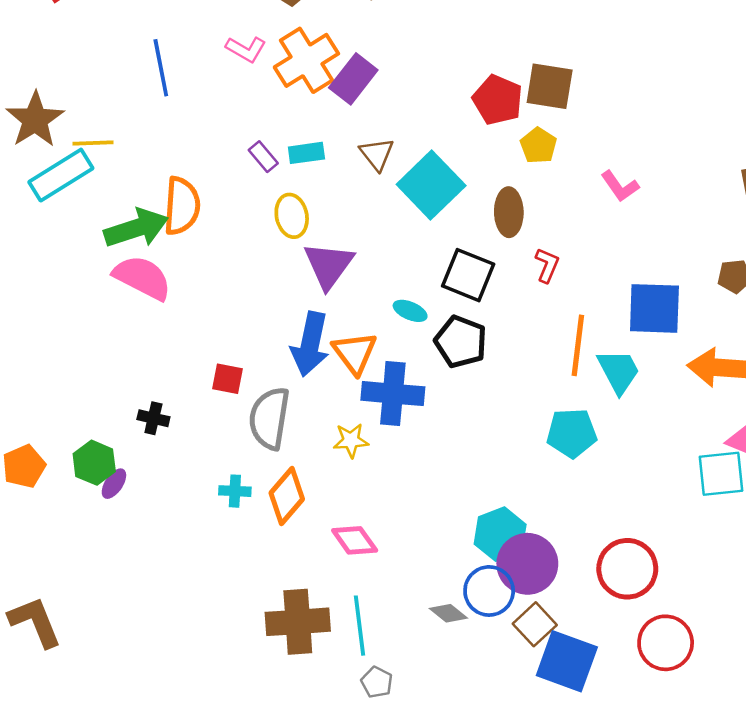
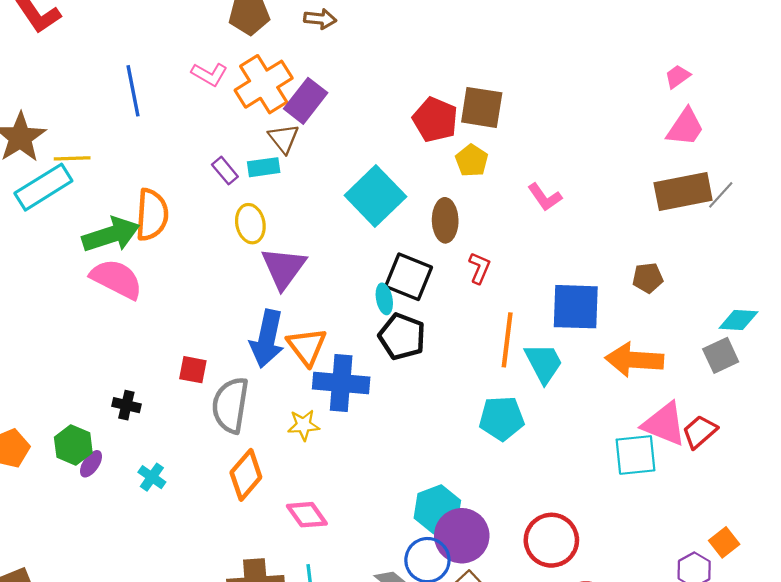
brown triangle: (377, 154) -> (284, 138), moved
cyan ellipse: (410, 311) -> (384, 299), moved, turned 56
cyan cross: (235, 491) -> (152, 477), moved, turned 32

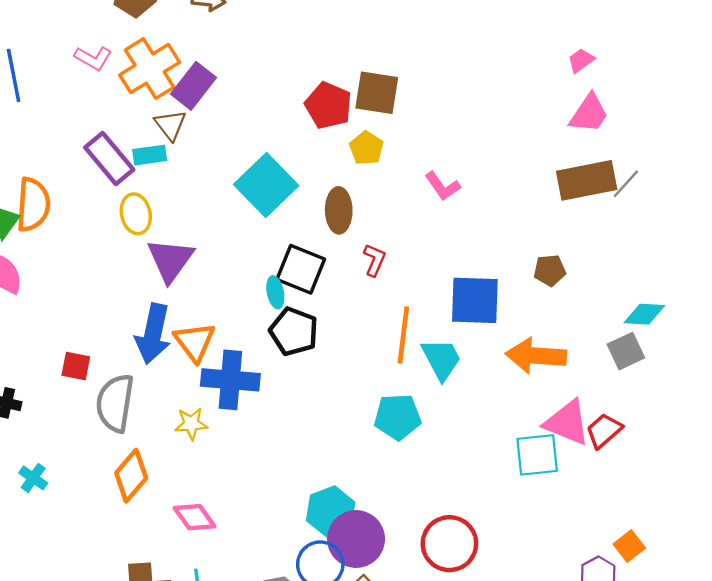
purple rectangle: (225, 171) -> (109, 158), size x1.8

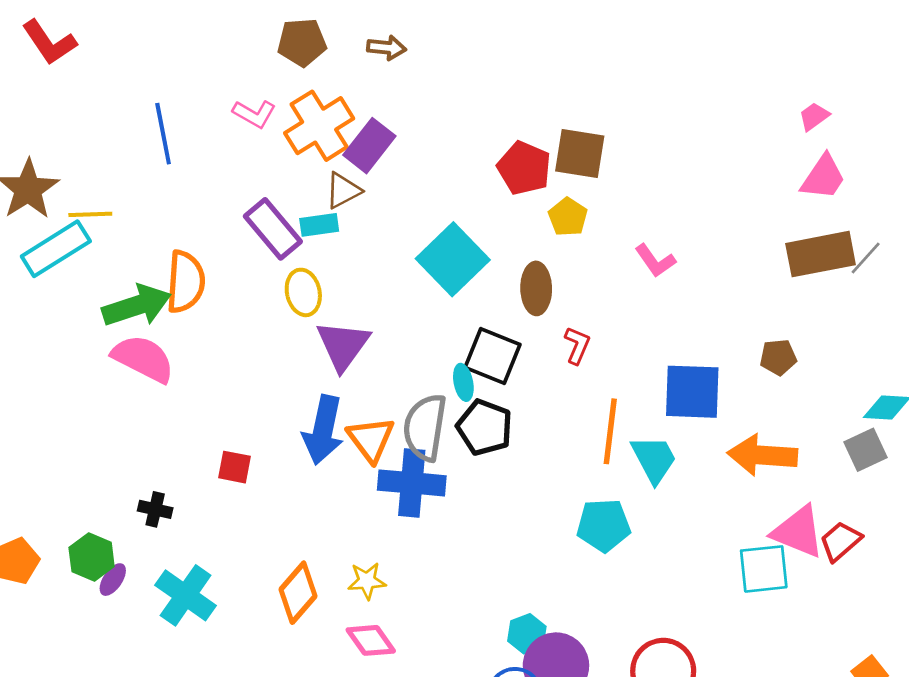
brown triangle: (170, 125) -> (343, 191), turned 40
gray semicircle: (115, 403) -> (425, 427), moved
yellow star: (191, 424) -> (367, 581), moved
cyan cross: (33, 478) -> (186, 595), size x1.8
cyan hexagon: (331, 511) -> (527, 634), size x0.7

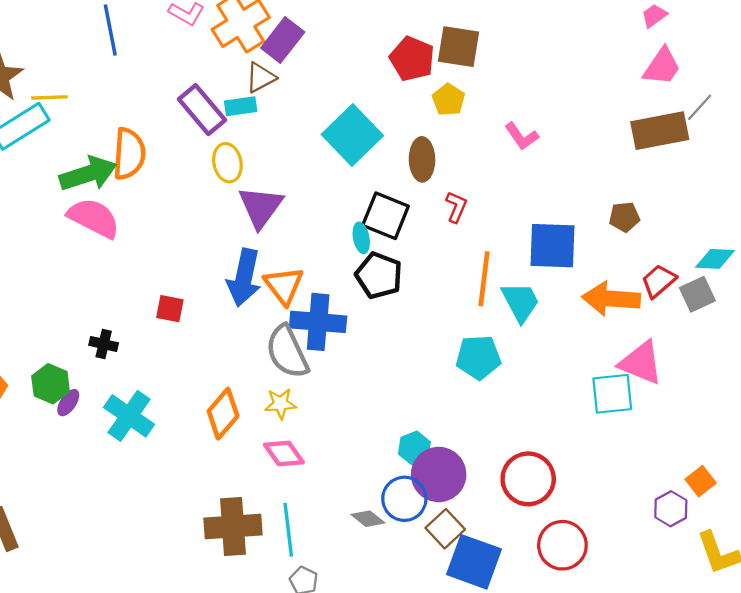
gray line: (866, 258) -> (700, 107), moved
gray semicircle: (425, 427) -> (287, 352), moved, turned -34
red trapezoid: (840, 541) -> (659, 281), moved

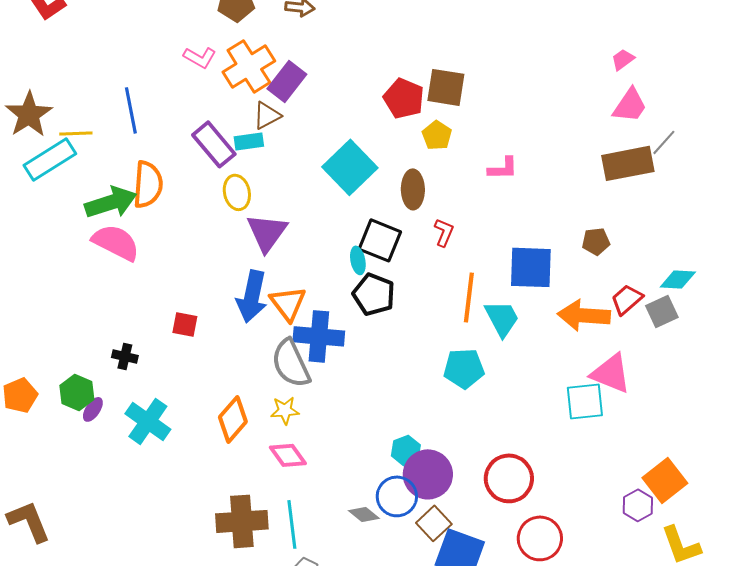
blue line: (110, 30) -> (131, 110), moved
pink L-shape: (522, 136) -> (503, 168), turned -56
orange square: (701, 481) -> (665, 480), size x1.6

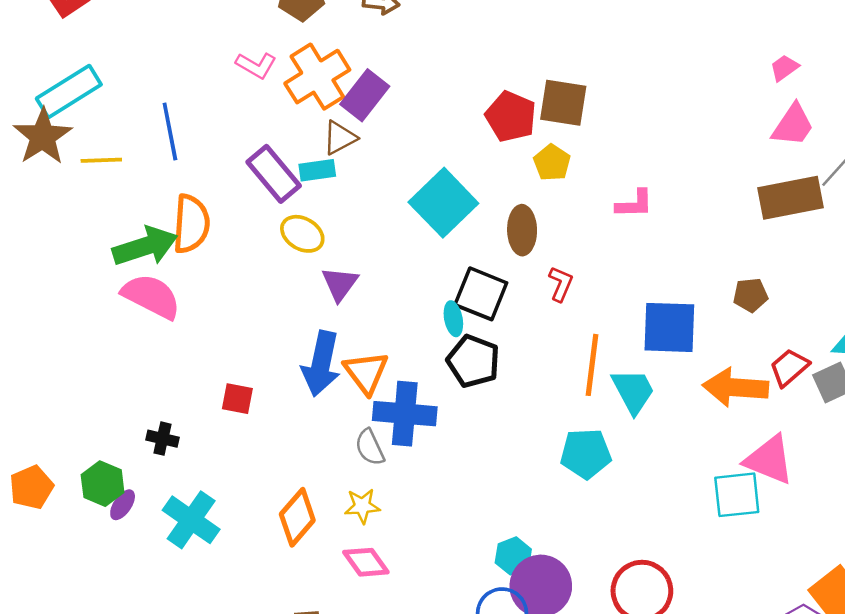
cyan rectangle: (50, 159) -> (69, 92), moved
yellow ellipse: (237, 192) -> (302, 234), turned -48
purple triangle: (267, 232) -> (340, 284), size x0.7
gray semicircle: (291, 363) -> (370, 447), size x0.6

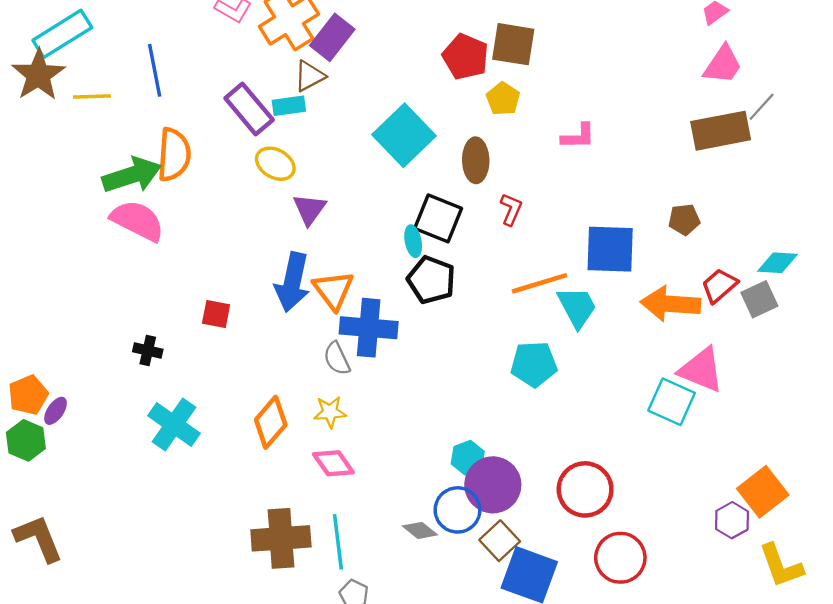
orange line: (592, 365) -> (540, 283), turned 66
green hexagon: (103, 484) -> (26, 440), moved
cyan square: (737, 495) -> (672, 402), turned 30
purple ellipse: (123, 505) -> (56, 411), moved

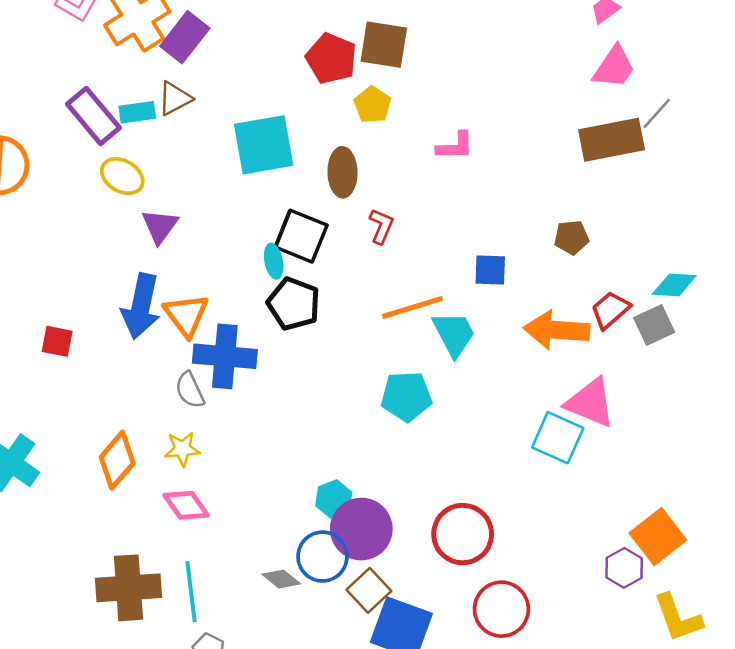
brown triangle: (309, 76) -> (175, 98), moved
cyan square: (404, 135) -> (264, 145), turned 34
blue square: (610, 249) -> (490, 270), size x0.6

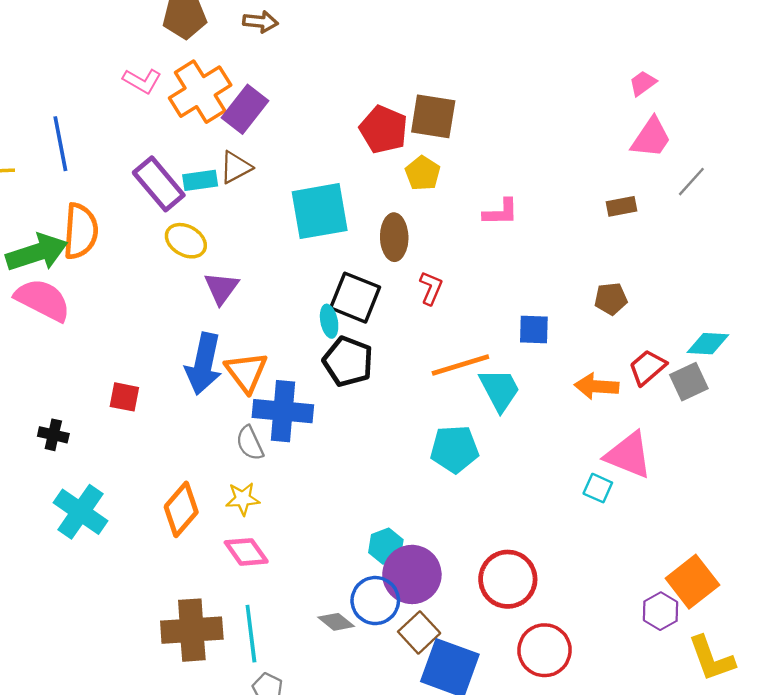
brown rectangle: (612, 140) -> (621, 206), moved, size x0.5
orange arrow: (557, 330) -> (597, 386), size x0.7
cyan square: (558, 438) -> (598, 488), size x0.6

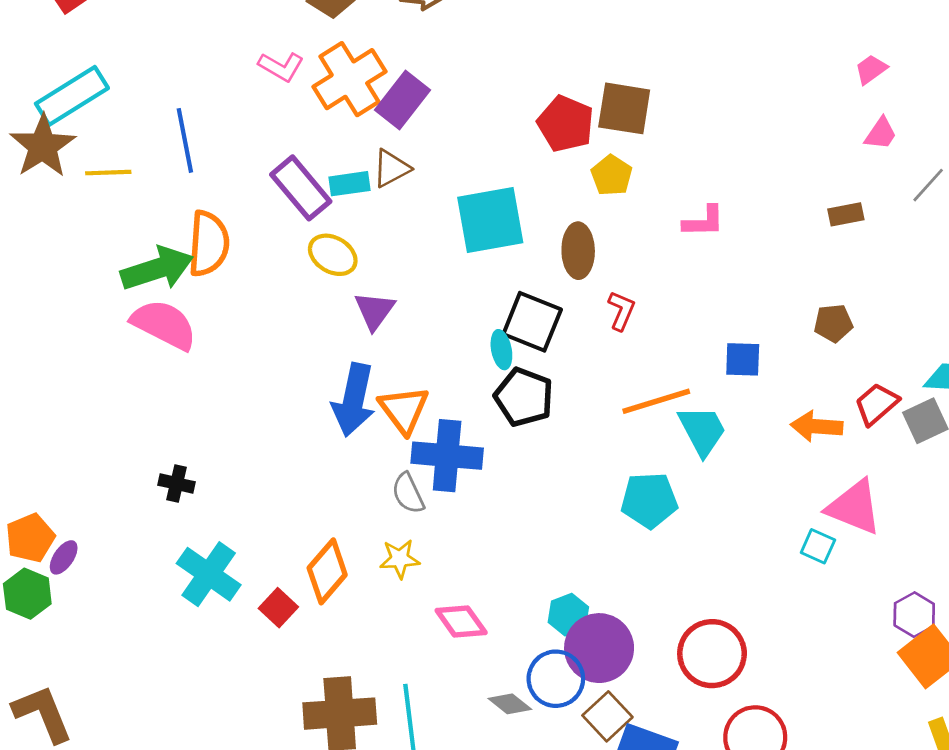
pink trapezoid: (651, 138) -> (881, 134), size x0.7
red square: (124, 397) -> (278, 608), moved, turned 32
pink diamond: (246, 552) -> (461, 622), moved
purple hexagon: (660, 611) -> (914, 615), moved

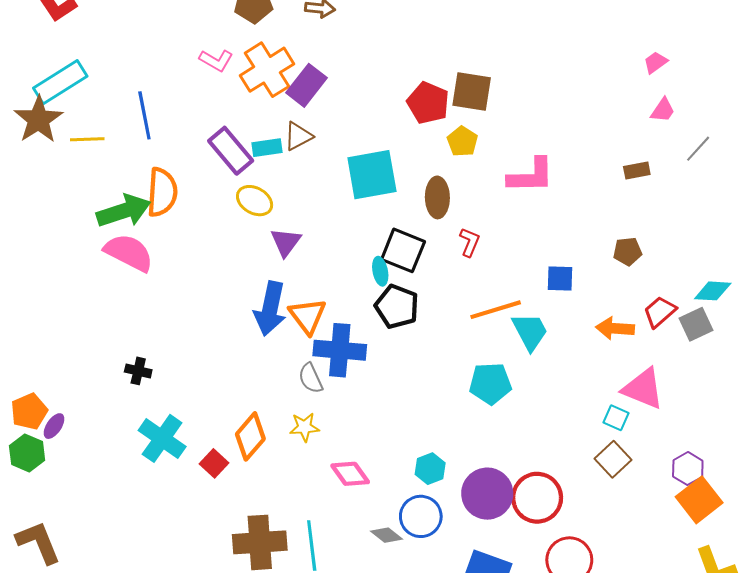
pink L-shape: (704, 221) -> (531, 176), size x1.5
purple circle: (599, 648) -> (487, 494), moved
brown square: (607, 716) -> (613, 459), moved

